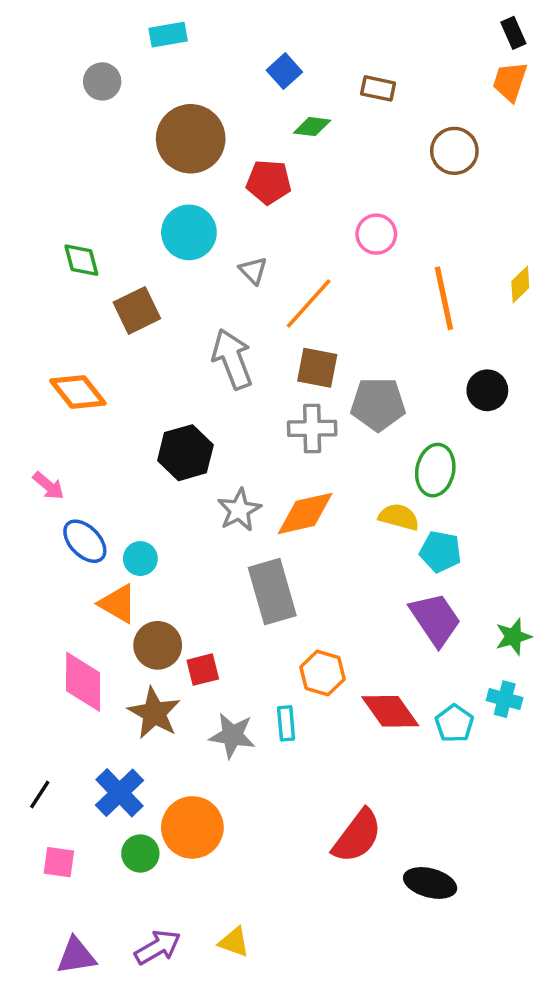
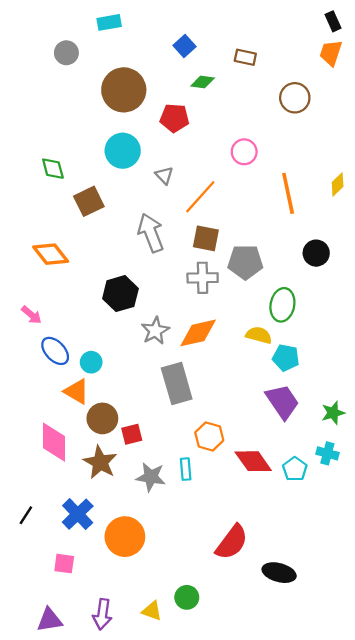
green circle: (140, 853) -> (187, 597), moved
pink square: (59, 862) -> (64, 564), moved
purple arrow: (158, 947) -> (102, 614), turned 128

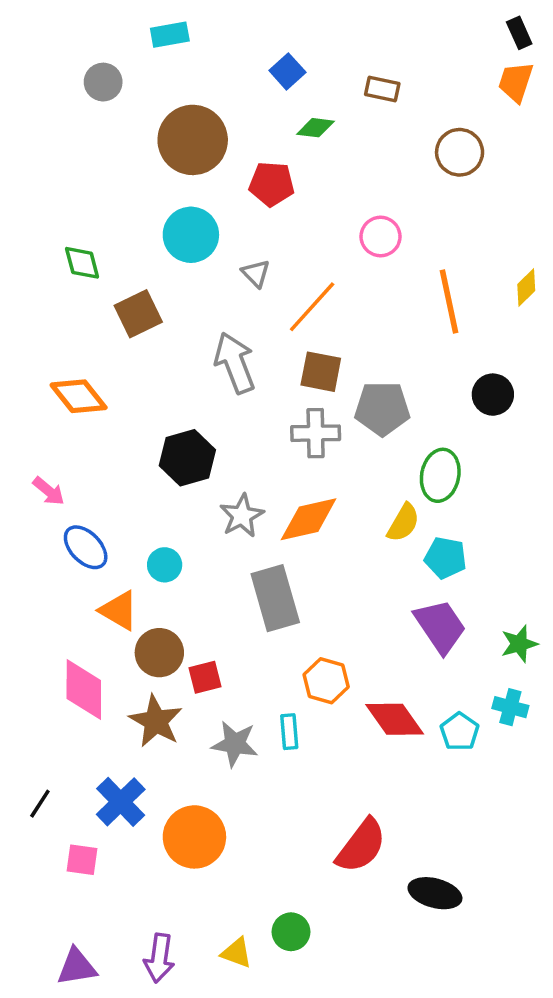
yellow semicircle: (259, 335) -> (403, 523), turned 105
cyan circle: (91, 362) -> (165, 565), moved
pink square: (64, 564) -> (82, 860), moved

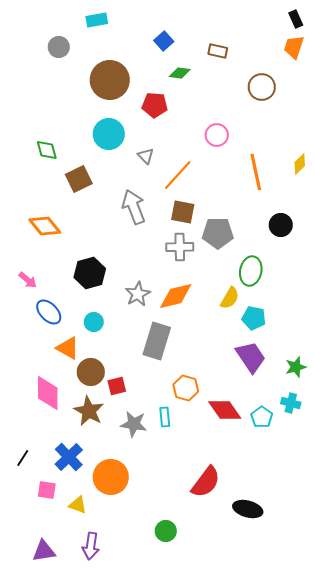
black hexagon: (187, 458) -> (90, 273), moved
gray rectangle: (275, 598) -> (157, 341), turned 33
yellow triangle: (237, 953) -> (78, 505), moved

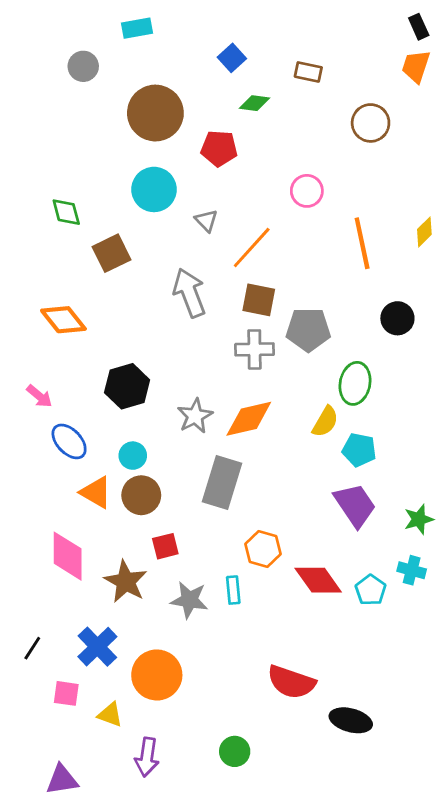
brown circle: (91, 372) -> (141, 495), moved
red semicircle: (206, 482) -> (291, 682), turned 72
purple arrow: (91, 546) -> (147, 757), moved

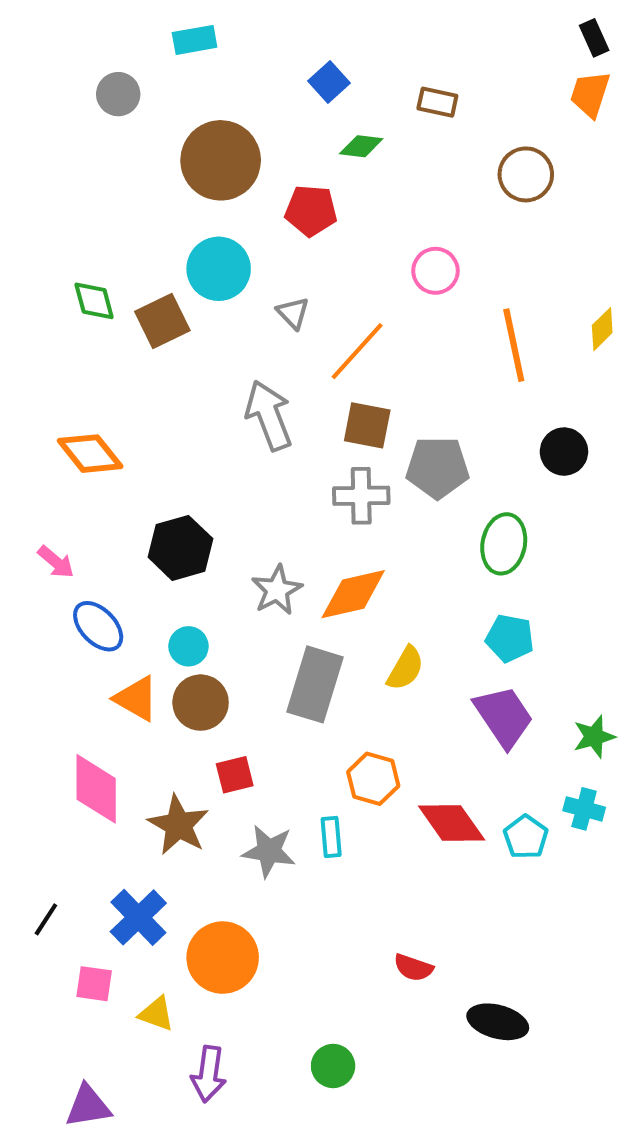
brown square: (112, 253) -> (162, 321), moved
yellow semicircle: (325, 422) -> (405, 668), moved
red semicircle: (291, 682) -> (413, 968), size x0.6

